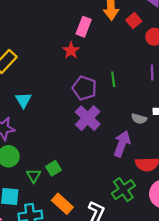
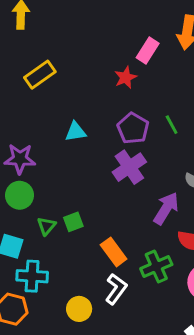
green line: (113, 79) -> (172, 125), turned -32
cyan triangle: (23, 100) -> (75, 132), moved, turned 42
orange rectangle: (62, 204) -> (114, 252), moved

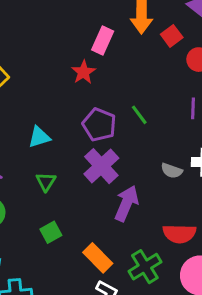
purple arrow: (166, 208) -> (127, 203), moved
green triangle: (46, 226) -> (46, 182), moved

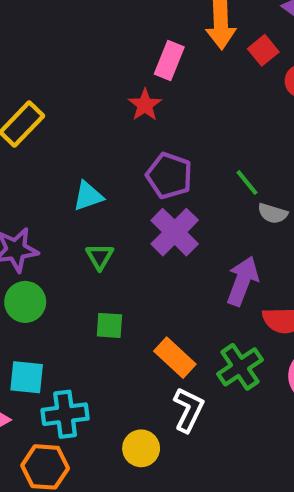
green line: (139, 115) -> (247, 183), moved
gray semicircle: (172, 171) -> (273, 213), moved
purple arrow: (127, 203) -> (243, 281), moved
green square: (51, 232) -> (109, 325), turned 35

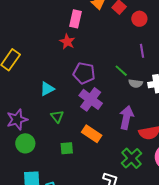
orange rectangle: (175, 358) -> (92, 134), moved

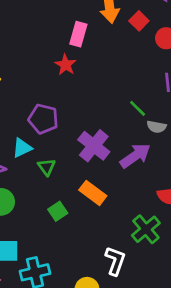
purple pentagon: (84, 73) -> (43, 119), moved
cyan triangle: (47, 89) -> (22, 148), moved
purple arrow: (126, 117) -> (135, 156), moved, turned 40
green square: (67, 148) -> (58, 211), turned -32

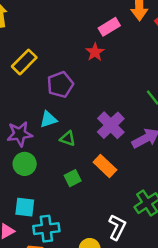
pink rectangle: (78, 34) -> (109, 27), turned 36
purple pentagon: (43, 119) -> (60, 85), moved, turned 30
green triangle: (47, 167) -> (68, 139), turned -42

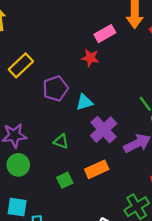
red star: (95, 52) -> (90, 58), turned -30
cyan triangle: (48, 119) -> (84, 102), moved
orange rectangle: (105, 166) -> (97, 169), turned -70

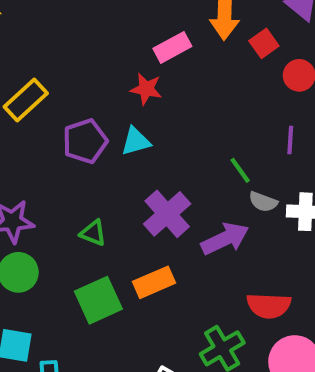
cyan triangle: (84, 102) -> (136, 141), moved
green square: (65, 180) -> (98, 300), size x1.6

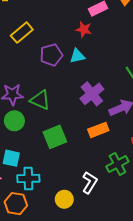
green triangle: (93, 233) -> (40, 100), moved, size x1.5
orange rectangle: (154, 282) -> (98, 130), moved

